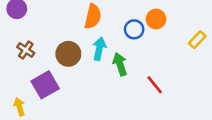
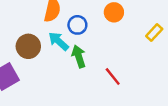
blue circle: (134, 29) -> (77, 25), moved
cyan arrow: (99, 49) -> (59, 41), turned -60

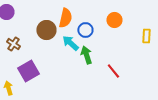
yellow rectangle: (154, 32) -> (146, 36), turned -40
brown circle: (28, 46) -> (46, 30), moved

